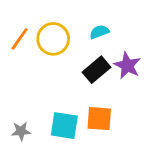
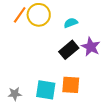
orange line: (20, 39) -> (20, 15), moved
yellow circle: (53, 39) -> (39, 15), moved

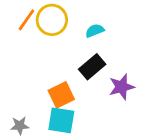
purple star: (91, 47) -> (122, 87), moved, turned 30
orange square: (71, 85) -> (61, 95), moved, turned -30

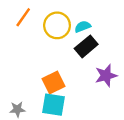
yellow circle: (52, 20) -> (57, 25), moved
black rectangle: (92, 67) -> (86, 46), moved

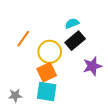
orange line: (23, 17) -> (23, 39), moved
yellow circle: (57, 25) -> (50, 52), moved

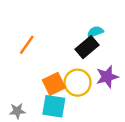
cyan semicircle: (72, 23) -> (95, 32), moved
yellow circle: (50, 52) -> (78, 83), moved

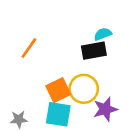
black rectangle: (87, 47) -> (94, 51), turned 30
purple star: (107, 77) -> (105, 109), moved

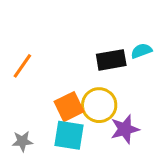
cyan semicircle: (103, 34) -> (141, 51), moved
orange line: (29, 48) -> (22, 66), moved

